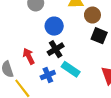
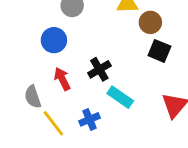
blue circle: (54, 26) -> (54, 40), moved
blue cross: (48, 75) -> (90, 119), moved

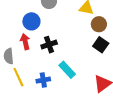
black cross: (99, 69) -> (49, 45), moved
red arrow: (62, 79) -> (25, 42), moved

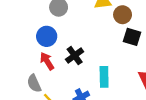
cyan rectangle: (67, 70) -> (104, 77), turned 60

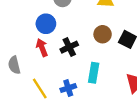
brown circle: (123, 15) -> (103, 34), moved
gray semicircle: (34, 83) -> (14, 65), moved

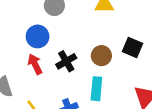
brown circle: (103, 34) -> (101, 56), moved

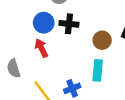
black cross: (66, 61) -> (69, 24), moved, turned 36

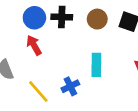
brown circle: (102, 40) -> (97, 19), moved

